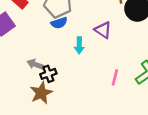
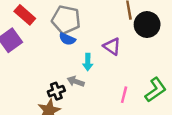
blue semicircle: (59, 23) -> (67, 39), turned 42
gray arrow: (35, 64) -> (76, 81), moved

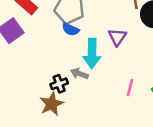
purple triangle: (112, 46) -> (117, 37), turned 30
cyan arrow: (88, 62) -> (92, 53), size x1.6

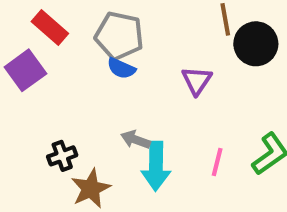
cyan arrow: (92, 53) -> (156, 166), moved
black cross: (59, 84) -> (62, 156), moved

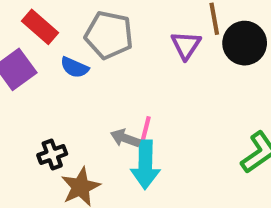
blue semicircle: (121, 68) -> (74, 67), moved
purple triangle: (197, 81) -> (186, 45), moved
pink line: (217, 162) -> (145, 130), moved

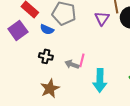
black cross: (52, 154) -> (46, 56), moved, turned 32
cyan arrow: (145, 165) -> (100, 80), moved

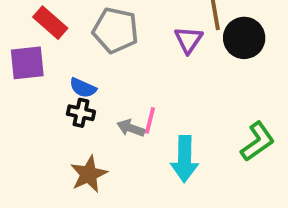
blue semicircle: (47, 29) -> (83, 88), moved
purple square: (18, 30) -> (27, 63), turned 30

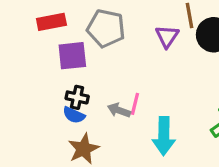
red rectangle: (50, 23) -> (51, 22), turned -52
purple square: (27, 63) -> (72, 56), moved
blue semicircle: (83, 88) -> (74, 115), moved

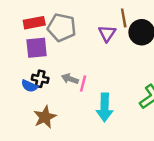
red rectangle: (51, 22) -> (34, 23), moved
gray arrow: (119, 110) -> (70, 79), moved
blue semicircle: (74, 115) -> (29, 86), moved

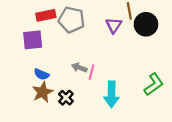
purple square: (37, 48) -> (33, 40), moved
black cross: (40, 79) -> (66, 98), moved, turned 32
brown star: (45, 117) -> (43, 92), moved

